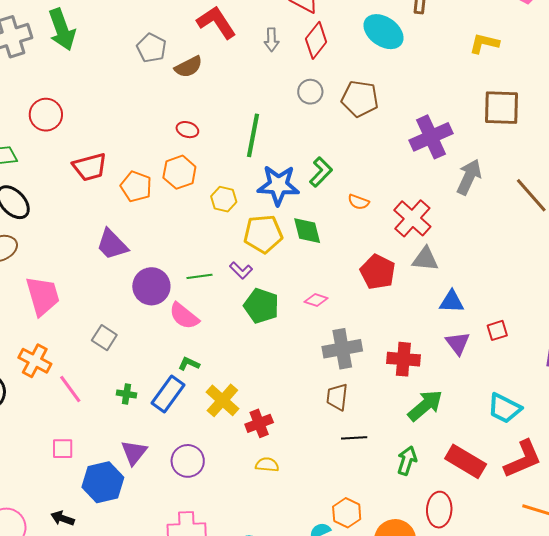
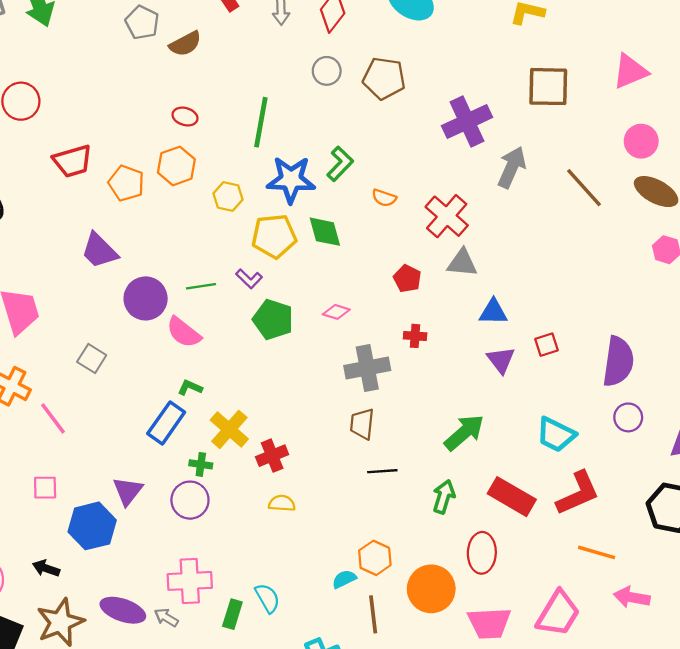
red pentagon: (378, 272) -> (407, 279), size x0.7
red cross: (403, 359) -> (415, 336), moved, size x0.6
green cross: (127, 394) -> (201, 464), moved

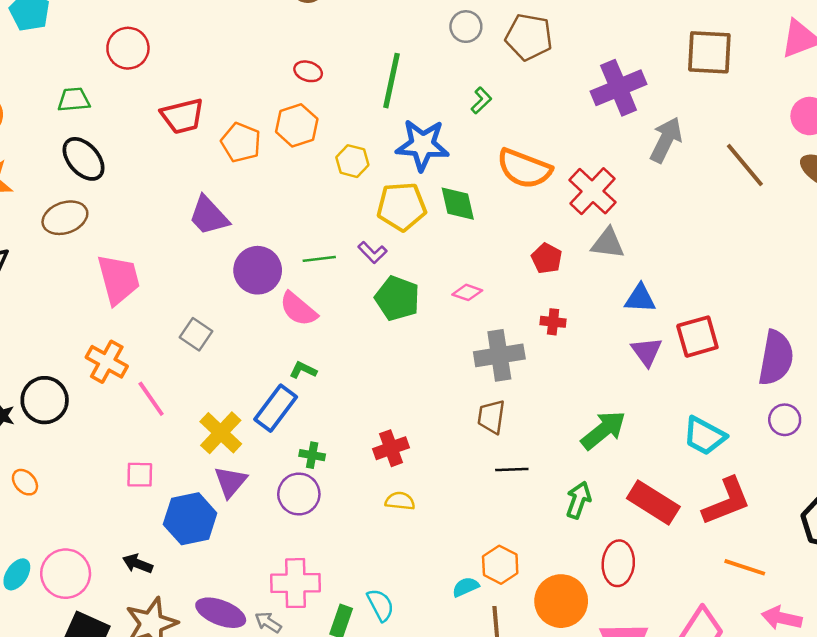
green L-shape: (340, 164) -> (481, 100), moved, size x0.7
orange semicircle: (384, 198) -> (524, 169), size x2.0
red square: (546, 345) -> (697, 337), size x1.6
yellow cross: (229, 429) -> (221, 433), moved

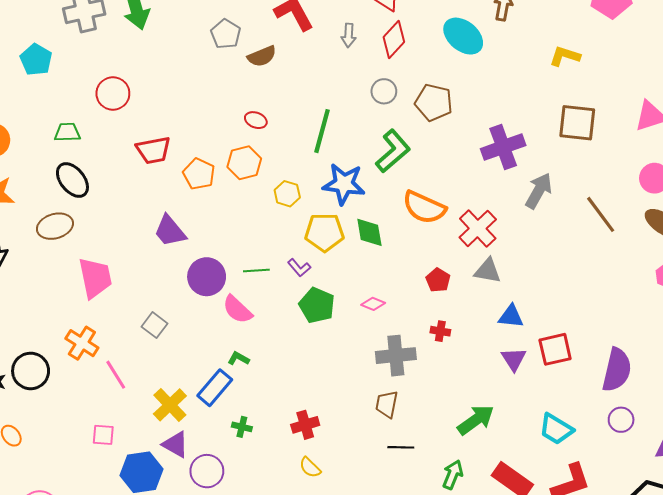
green L-shape: (481, 100) -> (393, 151), size x2.0
purple triangle: (231, 482) -> (176, 444), turned -44
purple circle: (299, 494) -> (207, 471), moved
yellow semicircle: (400, 501) -> (310, 467), turned -145

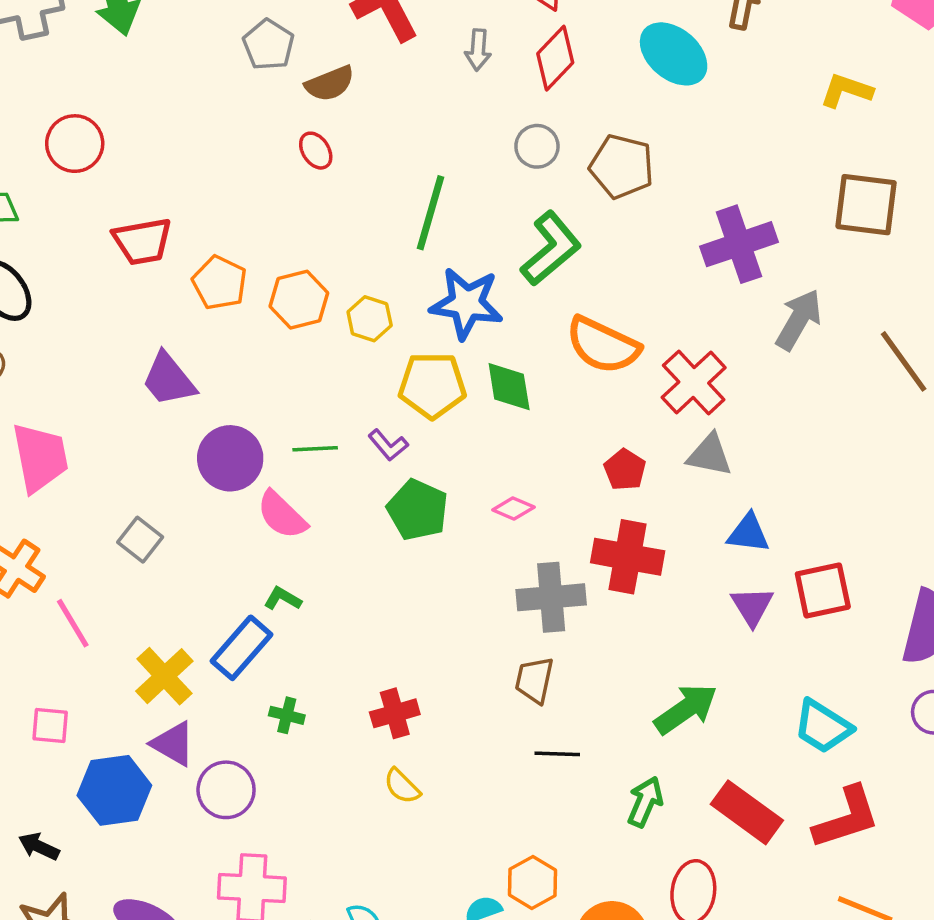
red ellipse: (256, 120) -> (316, 151), moved, turned 35
orange hexagon: (244, 163) -> (299, 300), moved
red cross: (440, 331) -> (628, 557), size x2.0

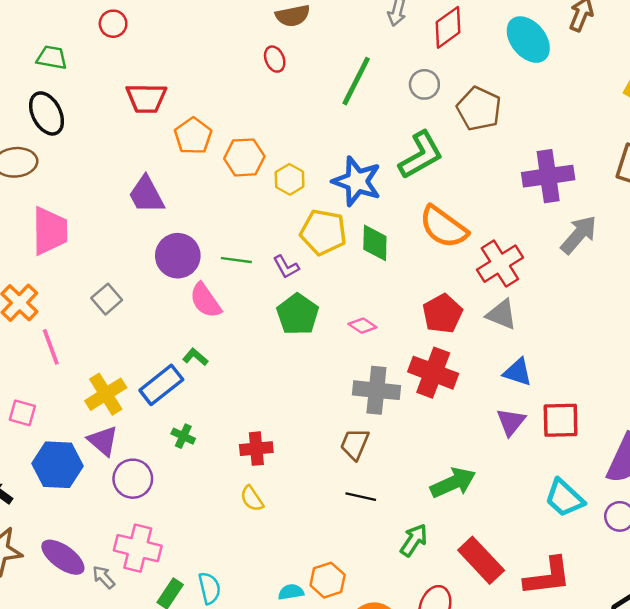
red circle: (75, 144) -> (113, 24), size x0.7
green line: (430, 213) -> (356, 81), moved
red pentagon: (625, 470) -> (442, 314), size x1.4
cyan trapezoid: (823, 727) -> (564, 498), moved

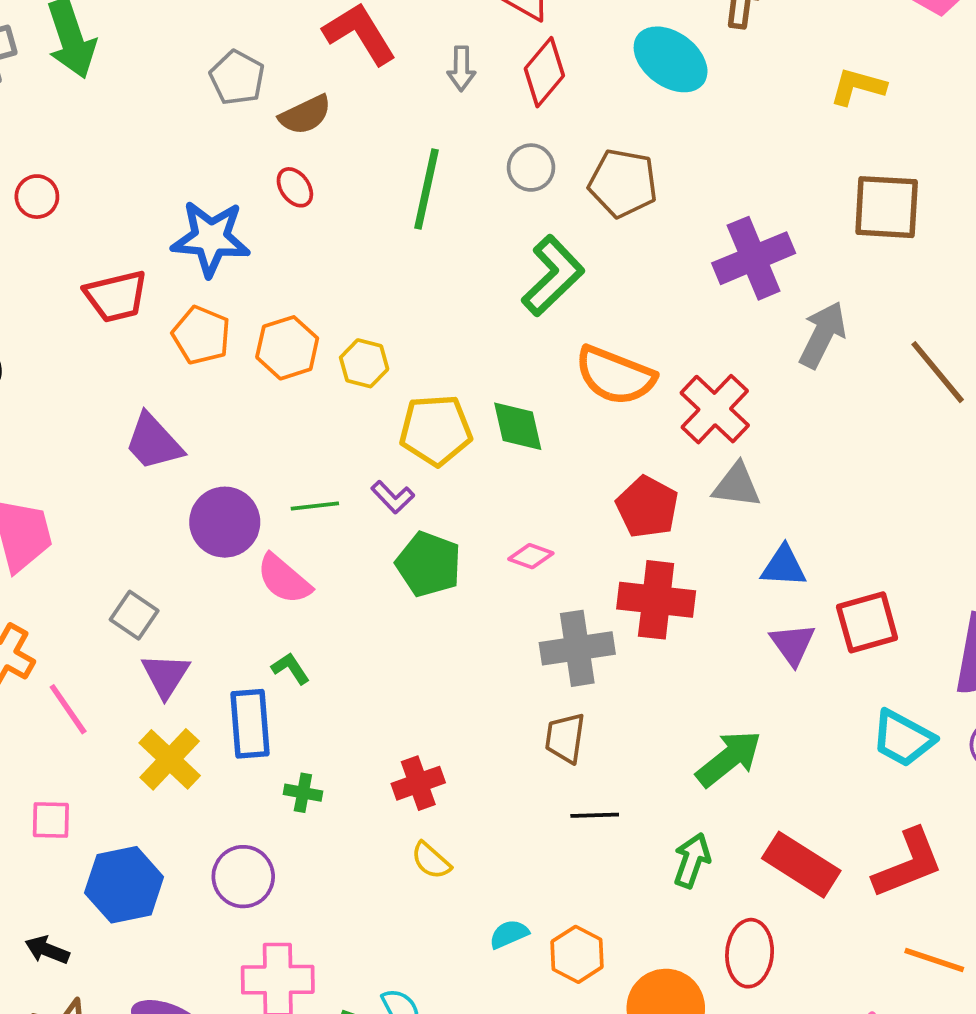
blue star: (357, 181) -> (211, 238), moved
green L-shape: (195, 357) -> (290, 668), turned 30
blue rectangle: (161, 385) -> (250, 724), turned -42
purple triangle: (103, 441) -> (166, 675), moved, turned 36
cyan semicircle: (291, 592) -> (509, 934), moved

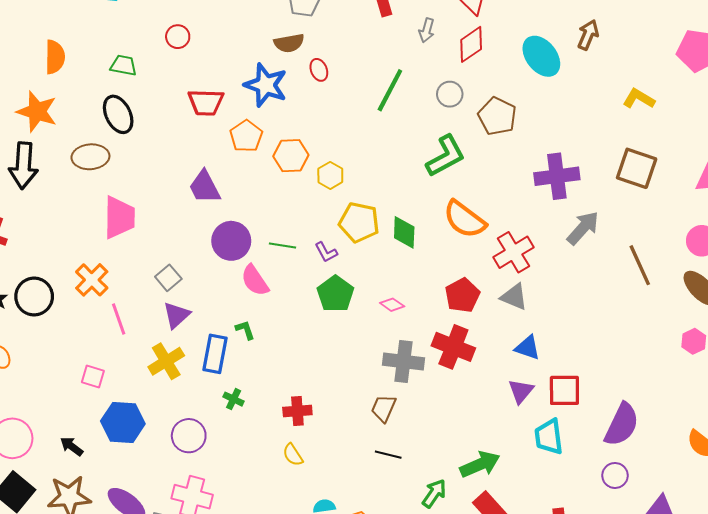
brown semicircle: (305, 115) -> (289, 43), moved
cyan trapezoid: (903, 738) -> (549, 437), moved, turned 39
green arrow: (729, 758) -> (480, 464), moved

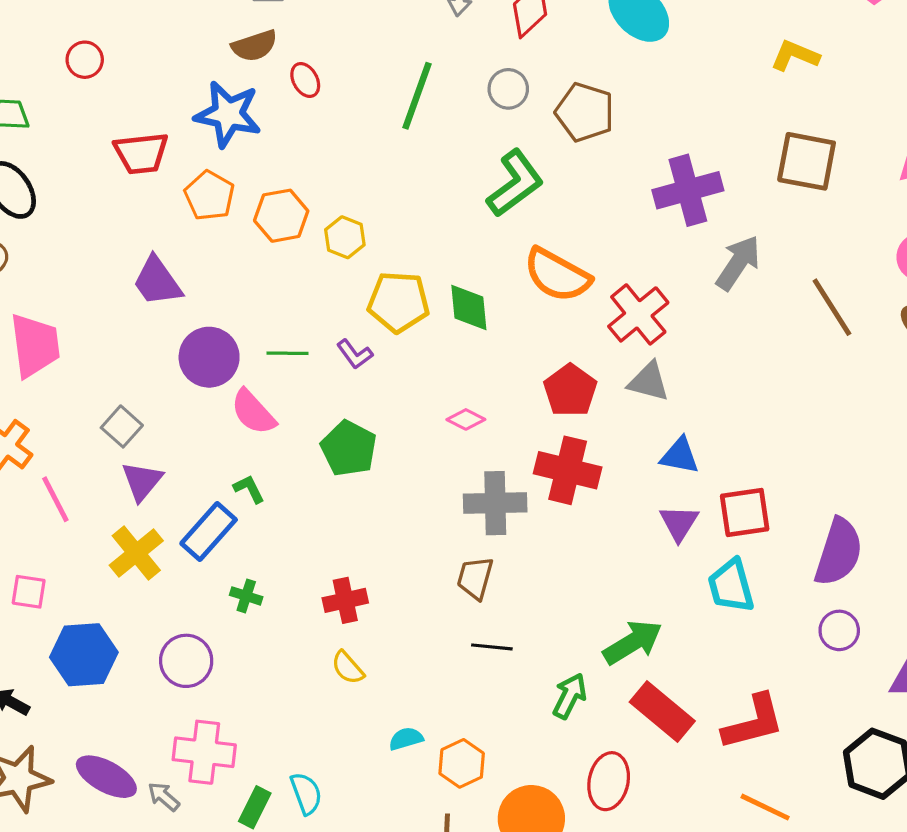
green pentagon: (335, 294) -> (349, 448), moved
blue rectangle: (215, 354) -> (209, 532), turned 39

